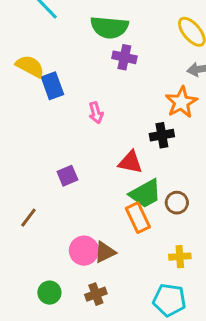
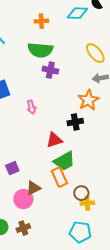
red triangle: (130, 162) -> (54, 140), turned -30
purple square: (67, 176) -> (12, 168), moved
brown circle: (177, 203) -> (81, 193), moved
brown triangle: (105, 252) -> (33, 188), moved
brown cross: (96, 294) -> (23, 228), moved

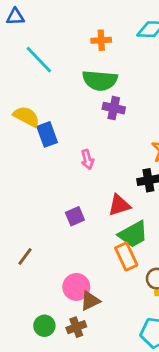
purple square: (12, 168) -> (75, 216), moved
brown triangle: (33, 188) -> (90, 301), moved

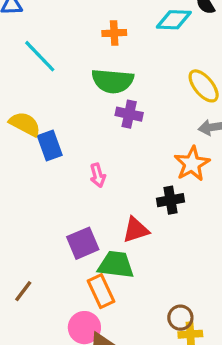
purple square: (75, 216) -> (83, 243), size x1.4
green trapezoid: (133, 234) -> (116, 265), moved, turned -144
orange rectangle: (126, 256) -> (101, 291), moved

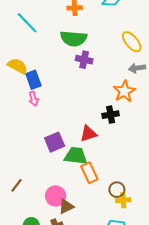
pink arrow: (98, 175) -> (33, 99), moved
brown line: (23, 291) -> (16, 185), moved
orange rectangle: (101, 291) -> (89, 173), moved

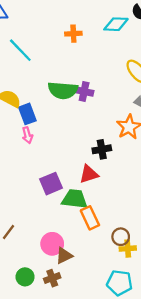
green semicircle: (74, 39) -> (63, 90), moved
black cross: (111, 115) -> (102, 149), moved

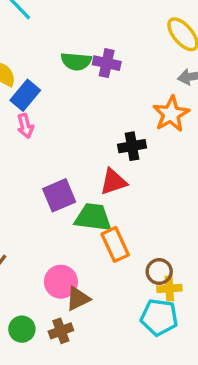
green semicircle: (63, 90) -> (76, 61), size x0.7
blue rectangle: (27, 114) -> (25, 95), turned 60
cyan pentagon: (119, 283) -> (159, 317), moved

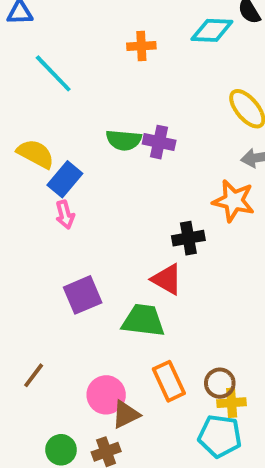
orange star: (171, 114) -> (233, 201), turned -30
red triangle: (113, 182) -> (167, 279), turned 48
purple square: (59, 195) -> (83, 295), moved
orange rectangle: (115, 244) -> (169, 381), moved

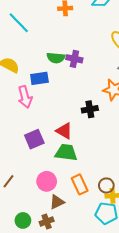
blue rectangle: (65, 179) -> (39, 78), moved, turned 42
pink arrow: (65, 215) -> (25, 97), size x1.5
red triangle: (167, 279) -> (64, 131), moved
pink circle: (106, 395) -> (47, 181), moved

